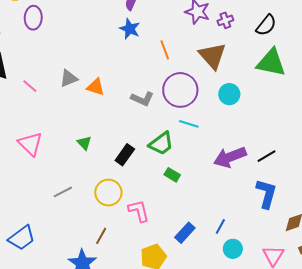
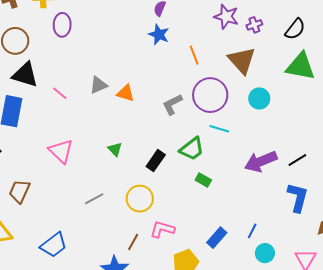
gray L-shape: (142, 99) -> (172, 104), turned 130
pink L-shape: (139, 211) -> (162, 229), moved, turned -60

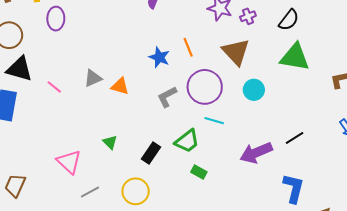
blue star: (159, 35) -> (159, 57), moved
pink triangle: (61, 151) -> (69, 162), moved
black line: (297, 160) -> (295, 138), moved

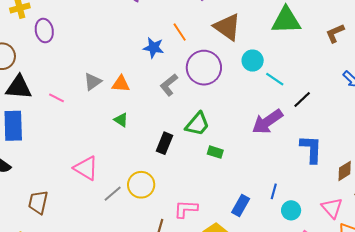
cyan line: (214, 121) -> (275, 79), moved, turned 30
green triangle: (110, 142) -> (121, 120), moved
yellow circle: (136, 191) -> (141, 185), moved

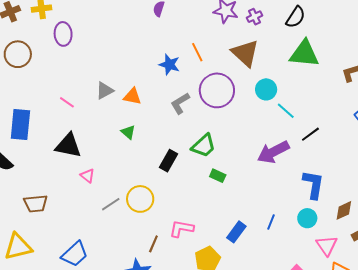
black triangle: (19, 87) -> (68, 145), moved
pink triangle: (86, 168) -> (87, 176), size x0.6
brown trapezoid: (38, 202) -> (36, 204), turned -115
cyan circle: (291, 210) -> (307, 218), moved

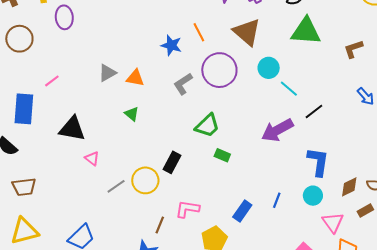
pink line: (67, 102) -> (52, 81), moved, turned -70
black rectangle: (169, 161) -> (172, 162), moved
brown trapezoid: (36, 204) -> (24, 187), moved

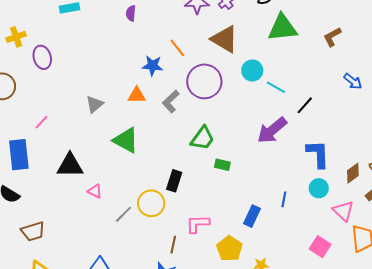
orange triangle: (135, 78) -> (137, 95), moved
green triangle: (132, 114) -> (126, 140), size x1.8

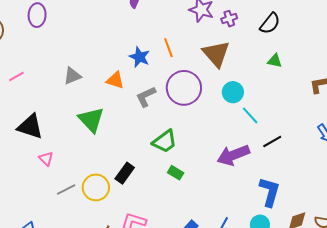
green triangle: (282, 28) -> (275, 61), size x0.5

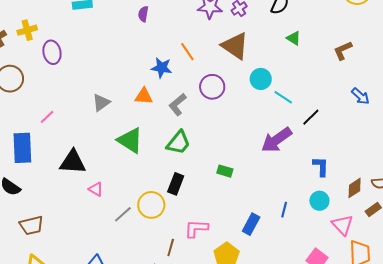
green triangle: (275, 61) -> (294, 38), turned 35
purple circle: (184, 88) -> (212, 87), size x0.7
green trapezoid: (165, 141) -> (178, 143), moved
blue L-shape: (270, 192) -> (321, 167), size x0.7

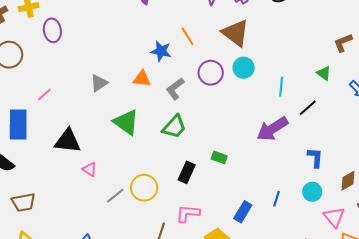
green triangle: (294, 38) -> (324, 73), moved
cyan circle: (261, 79) -> (244, 68), moved
cyan line: (283, 97) -> (281, 87), turned 60
black rectangle: (176, 184) -> (187, 172), moved

